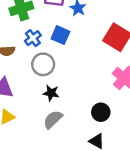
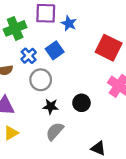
blue square: (60, 35) -> (55, 50), turned 36
black circle: (101, 112) -> (81, 103), moved

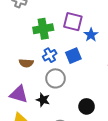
black star: (51, 106) -> (43, 100), moved

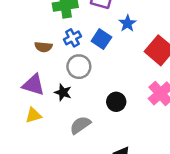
blue star: (91, 35) -> (128, 23), moved
blue square: (73, 56) -> (101, 39), turned -35

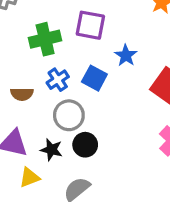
black circle: (116, 102) -> (85, 145), moved
yellow triangle: (33, 115) -> (29, 177), moved

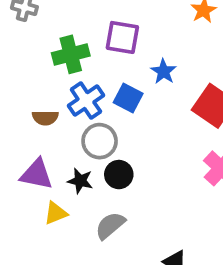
blue cross: (58, 80) -> (86, 101), size x1.4

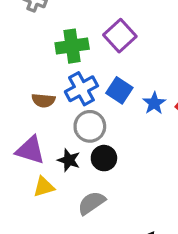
purple square: (122, 37) -> (120, 36), turned 32
blue star: (164, 71) -> (154, 103), moved

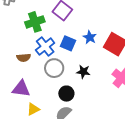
blue star: (154, 103) -> (90, 37), moved
black circle: (104, 158) -> (66, 94), moved
black star: (69, 160) -> (83, 72), moved

